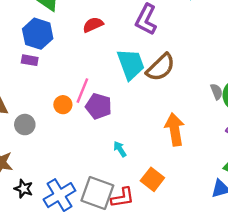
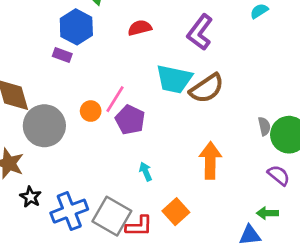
cyan trapezoid: (131, 64) -> (174, 79), turned 112
gray circle: (25, 125) -> (44, 126), size x1.8

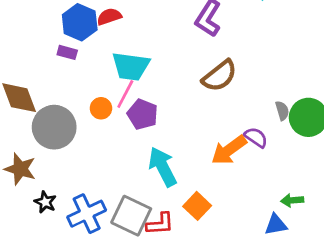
red semicircle: (140, 28) -> (109, 17), moved
cyan trapezoid: (174, 79) -> (131, 66), moved
orange arrow: (210, 160) -> (229, 150), turned -123
cyan arrow: (146, 172) -> (163, 167), size x2.0
purple semicircle: (279, 175) -> (256, 137), moved

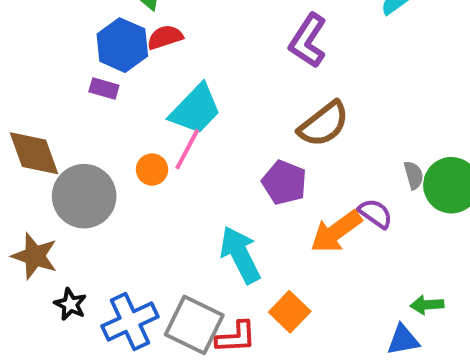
cyan trapezoid: (131, 66) -> (195, 109), turned -54
purple pentagon: (143, 114) -> (284, 182), moved

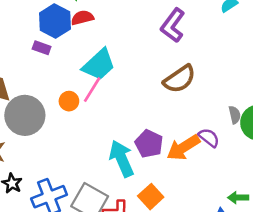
purple pentagon: (284, 182) -> (149, 144), moved

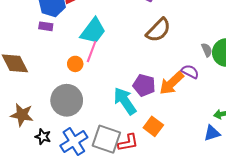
gray circle: (25, 115) -> (67, 100), moved

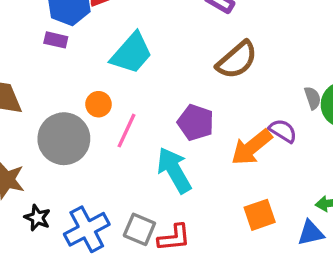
pink line: (92, 51) -> (126, 131), moved
purple pentagon: (144, 85) -> (196, 122), moved
gray circle: (67, 100) -> (64, 139), moved
orange square: (153, 126) -> (260, 215), moved, turned 30
gray square: (106, 139) -> (139, 229), size x0.7

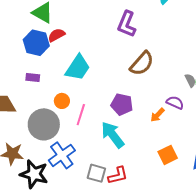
purple rectangle: (56, 40) -> (33, 77), moved
orange arrow: (252, 147) -> (157, 115), size x0.6
black star: (37, 218) -> (34, 174), size x1.8
blue cross: (87, 229) -> (62, 155), moved

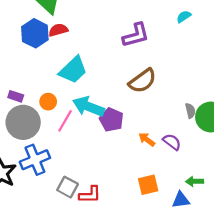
purple L-shape: (127, 24) -> (136, 35), turned -140
purple rectangle: (33, 77) -> (16, 96), moved
purple semicircle: (175, 103) -> (172, 142), moved
orange arrow: (157, 115) -> (147, 140), turned 70
cyan arrow: (113, 135) -> (88, 107), moved, turned -44

